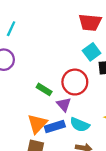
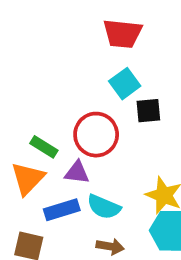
purple triangle: (64, 104) -> (77, 172), turned -42
orange triangle: (37, 124) -> (28, 178), moved

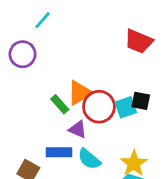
cyan square: (125, 84) -> (126, 107), moved
orange triangle: (28, 178) -> (80, 93), moved

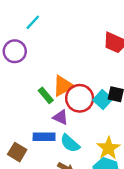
cyan square: (126, 107) -> (103, 99), turned -30

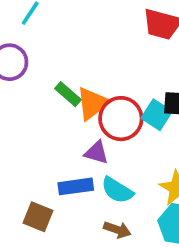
green rectangle: (46, 95) -> (68, 94), moved

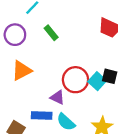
green rectangle: (68, 94) -> (51, 33), moved
orange triangle: (93, 104) -> (22, 70), moved

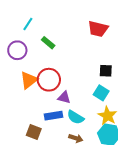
red circle: (75, 80) -> (49, 80), moved
cyan square: (97, 81) -> (101, 93), moved

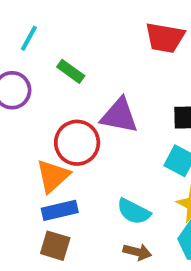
orange triangle: (29, 80) -> (53, 176), moved
purple triangle: (64, 97) -> (119, 116), moved, size x1.5
blue rectangle: (53, 116) -> (60, 210), moved

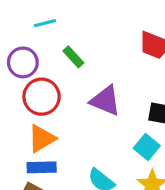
cyan line: (29, 38) -> (45, 23), turned 35
red circle: (77, 143) -> (42, 97), moved

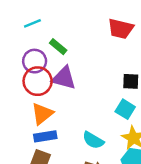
purple circle: (23, 62) -> (35, 61), moved
purple triangle: (105, 101) -> (64, 78), moved

